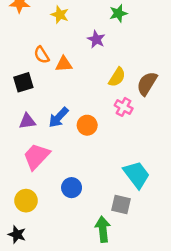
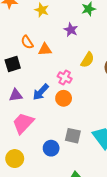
pink cross: (124, 107) -> (65, 78), moved
gray square: (121, 205) -> (73, 136), moved

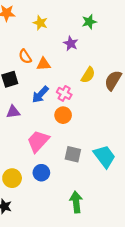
blue arrow: (41, 92) -> (40, 95), moved
pink trapezoid: (23, 123) -> (38, 141), moved
blue circle: (51, 148) -> (41, 173), moved

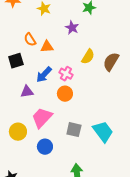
purple triangle: (13, 112) -> (27, 92), moved
yellow circle: (12, 178) -> (18, 132), moved

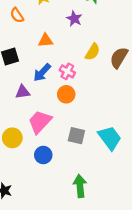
orange semicircle: (30, 40) -> (17, 15), moved

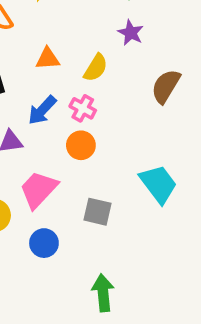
purple star: (74, 19) -> (131, 33), moved
yellow semicircle: (93, 52) -> (96, 68), moved
cyan trapezoid: (110, 138) -> (158, 184), moved

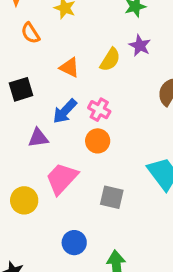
orange triangle: (48, 59) -> (70, 67), turned 30
yellow semicircle: (96, 68) -> (110, 60), moved
blue circle: (44, 243) -> (74, 243), moved

